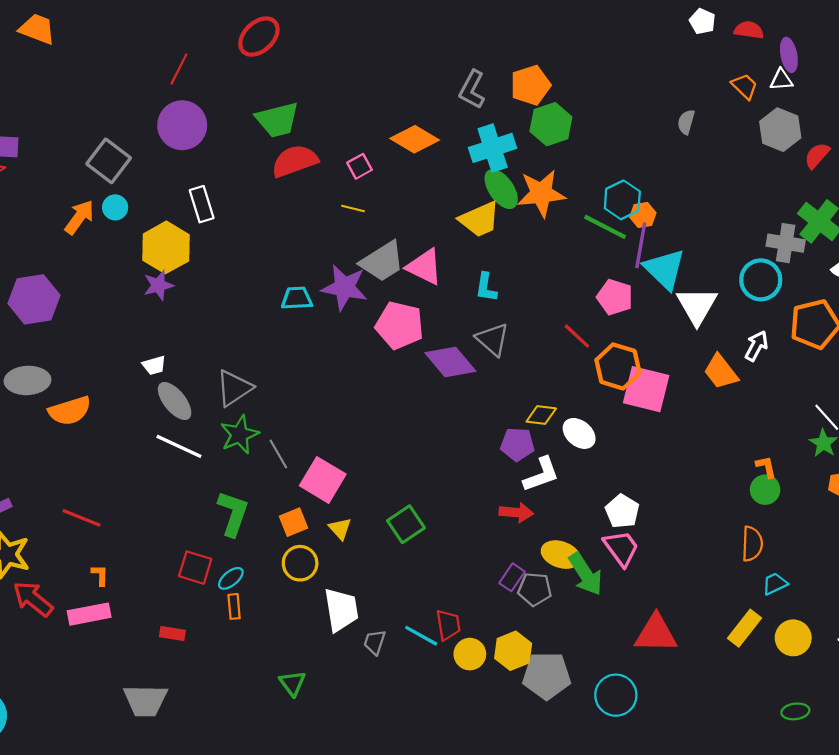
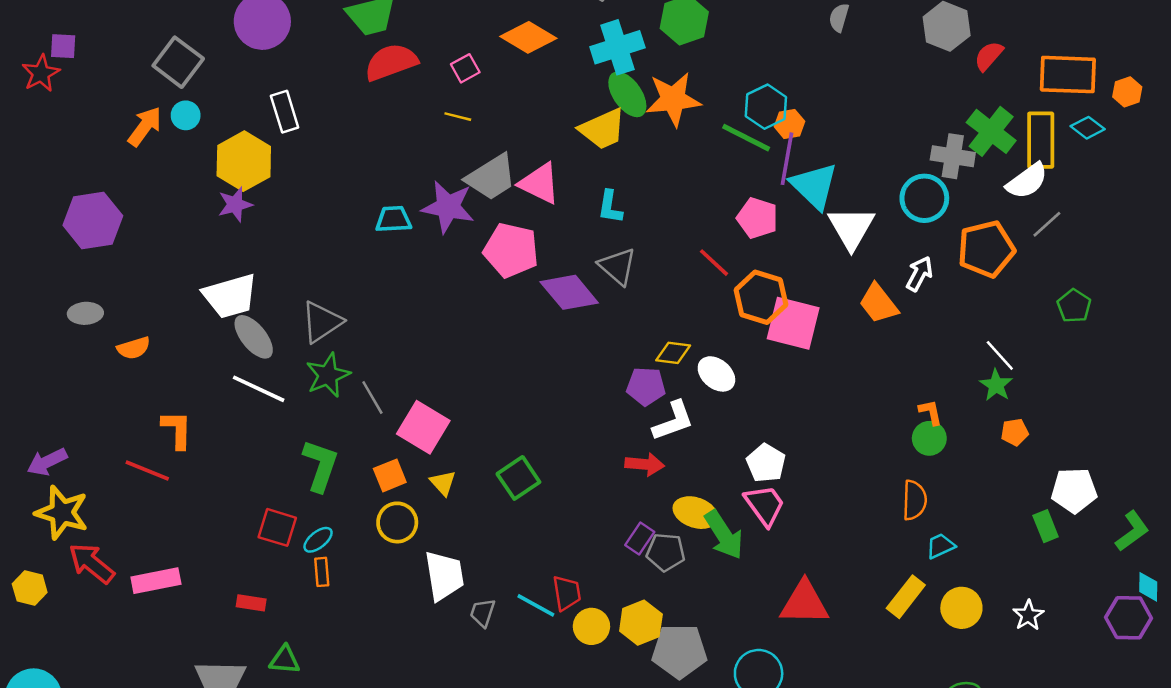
white trapezoid: (154, 365) -> (230, 296), size x2.0
gray ellipse: (27, 380) -> (85, 313), size x0.7
orange semicircle: (70, 411) -> (134, 348), size x0.7
orange L-shape: (100, 575) -> (177, 430), moved, size x1.6
green triangle: (292, 683) -> (285, 660), moved, turned -48

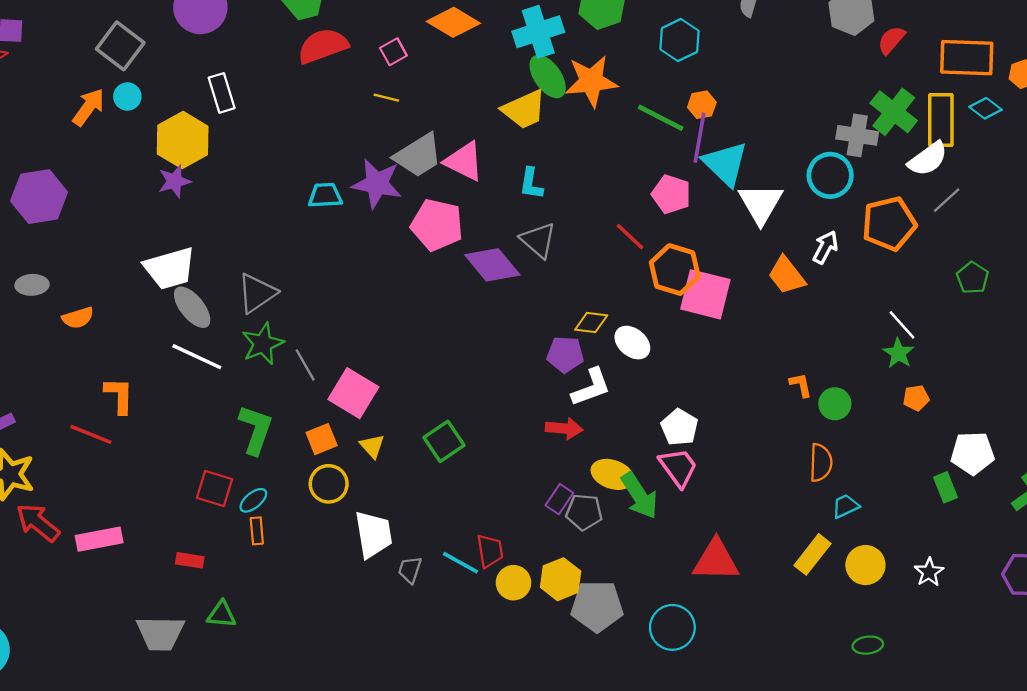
cyan hexagon: (766, 107) -> (679, 40), moved
orange L-shape: (931, 412) -> (801, 385), moved

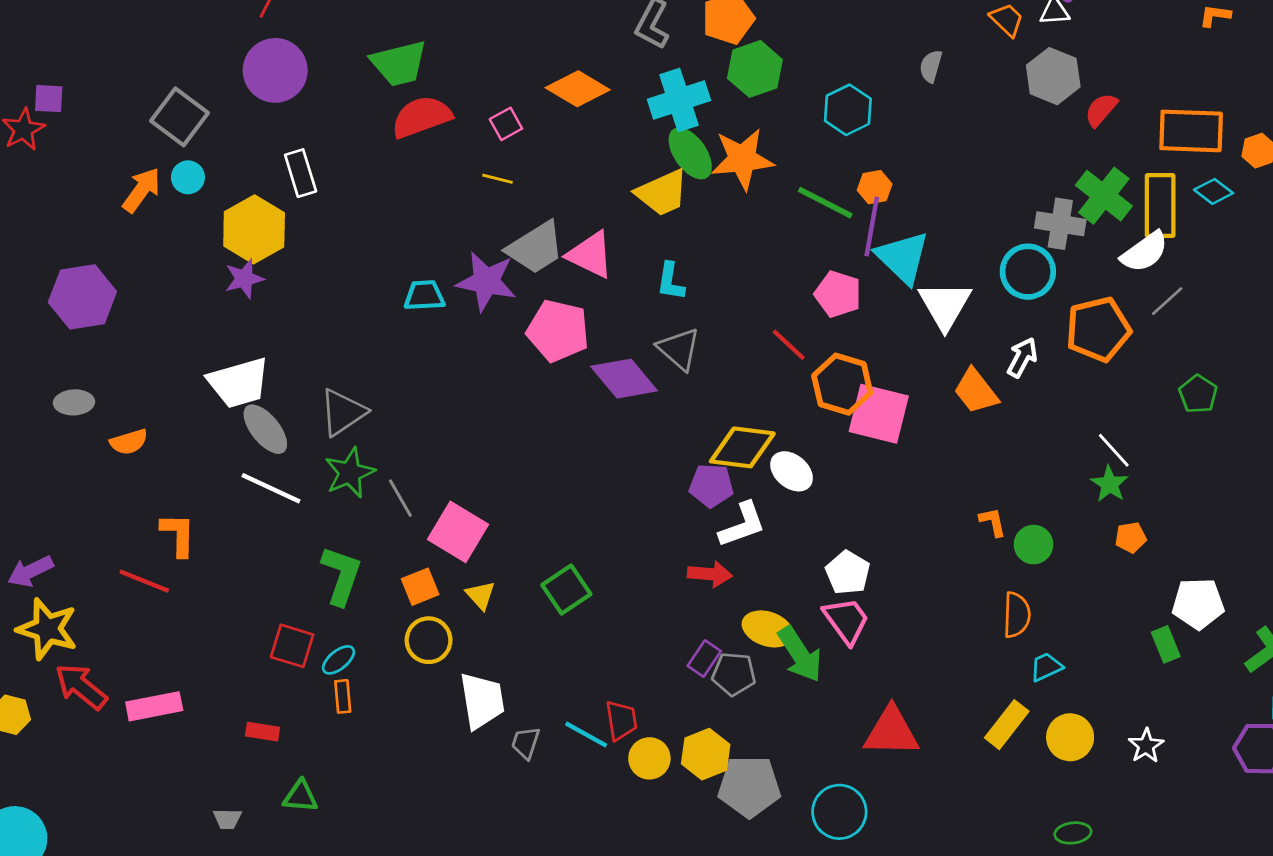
yellow diamond: (591, 323) -> (742, 447), size x1.6
gray trapezoid: (160, 633) -> (227, 819), size x0.5

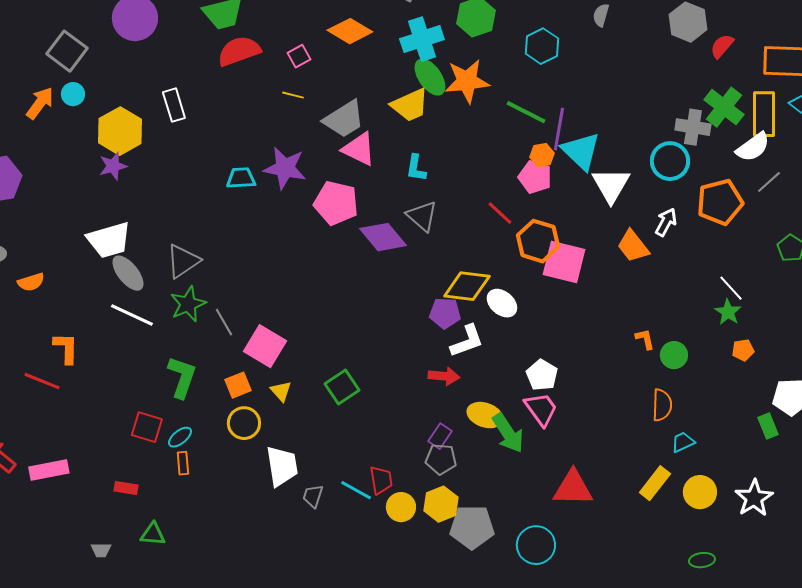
white rectangle: (301, 173) -> (174, 105), moved
orange hexagon: (875, 187) -> (542, 155), moved
gray trapezoid: (535, 248) -> (344, 119), moved
gray pentagon: (734, 674) -> (441, 459), moved
white star: (1146, 746) -> (754, 498), size x1.5

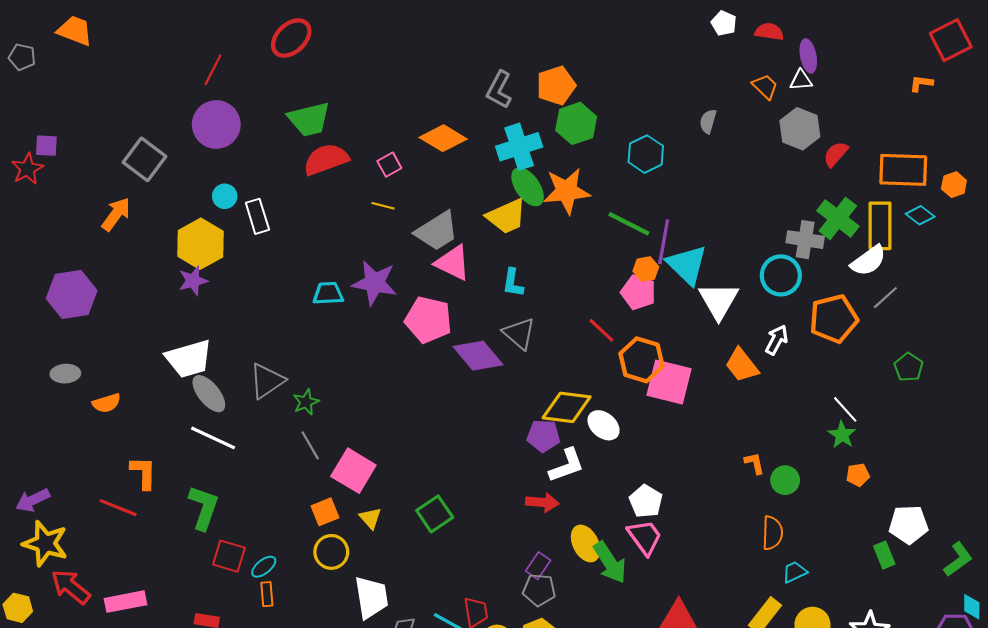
cyan circle: (73, 94) -> (225, 196), moved
green star: (188, 304) -> (306, 402), moved, size x0.7
green L-shape: (182, 377) -> (204, 508), moved
yellow ellipse: (485, 415) -> (586, 543), turned 44

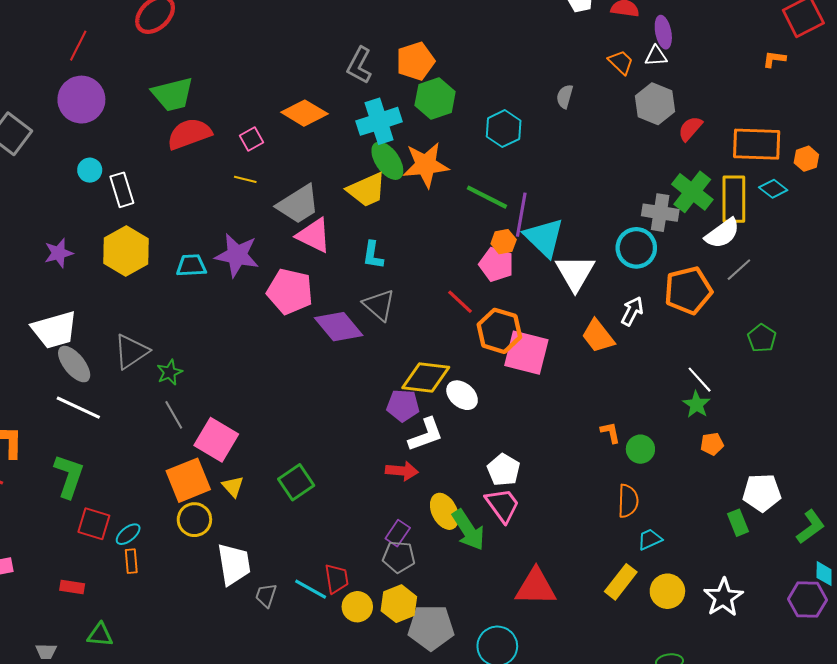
yellow hexagon: (200, 244) -> (126, 251), moved
orange square: (325, 512) -> (188, 480), size x1.6

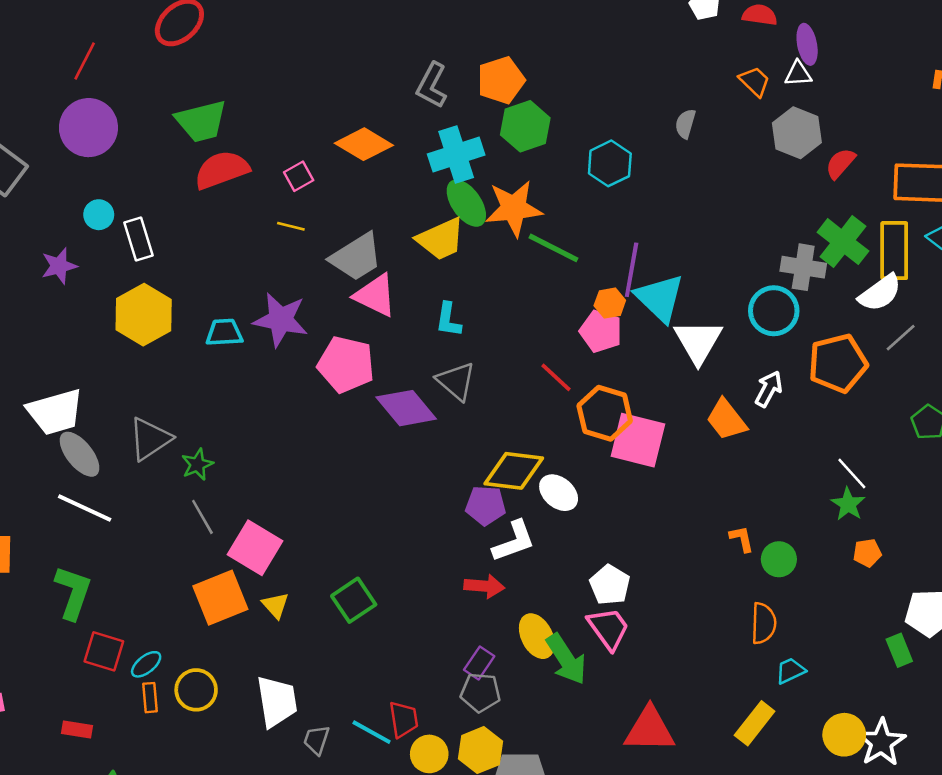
green line: (487, 197) -> (553, 248), moved
purple star: (59, 253) -> (59, 266), moved
yellow circle: (194, 520) -> (196, 690), moved
yellow circle: (667, 591) -> (844, 735), moved

